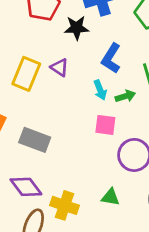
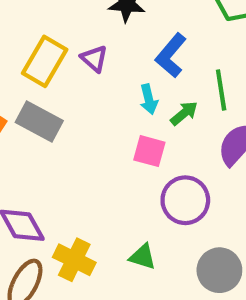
green arrow: (125, 96) -> (184, 113), turned -30
gray rectangle: (35, 140) -> (39, 122), moved

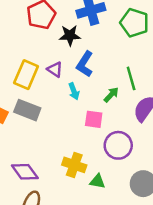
blue L-shape: (171, 55) -> (85, 64), moved
cyan arrow: (149, 99) -> (74, 91), moved
yellow cross: (74, 260) -> (74, 165), moved

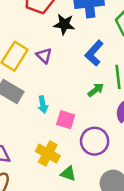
blue L-shape: (85, 64) -> (94, 53), moved
cyan arrow: (74, 91) -> (43, 105), moved
pink square: (94, 119) -> (66, 120), moved

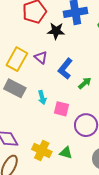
blue L-shape: (94, 53) -> (65, 69), moved
yellow cross: (48, 154) -> (42, 150), moved

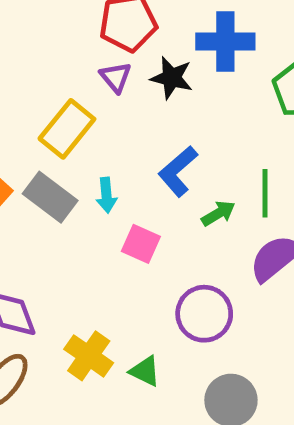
purple triangle: (41, 57) -> (116, 77), moved
cyan arrow: (42, 97) -> (106, 195), moved
pink square: (62, 109) -> (141, 244), moved

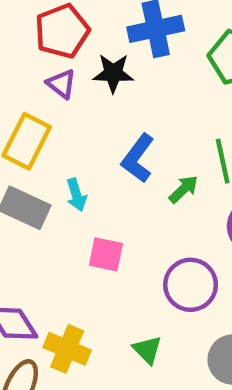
pink square: (141, 244) -> (106, 254), moved
yellow cross: (89, 356) -> (67, 349), moved
green triangle: (145, 371) -> (147, 350), turned 32

